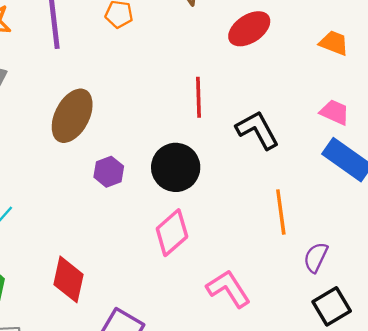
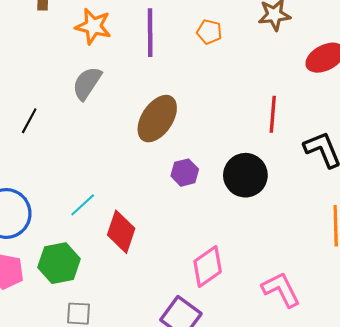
pink diamond: (172, 233) -> (208, 267), moved
red diamond: (69, 279) -> (121, 232), moved

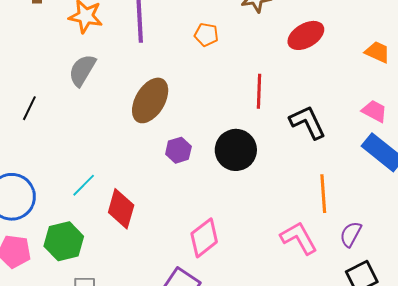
orange pentagon: (209, 32) -> (206, 35), moved
pink L-shape: (281, 290) -> (299, 238), moved

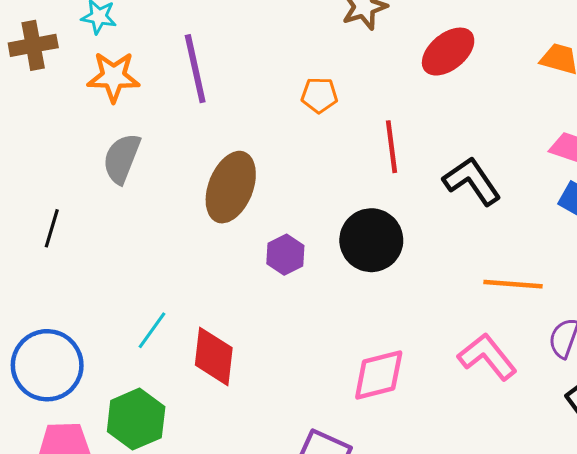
orange pentagon: (206, 35) -> (319, 95), moved
orange line: (323, 194) -> (513, 284), turned -72
pink diamond: (204, 238) -> (379, 375), moved, turned 33

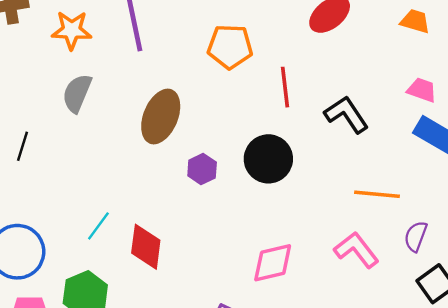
orange pentagon: (319, 95) -> (230, 47), size x1.6

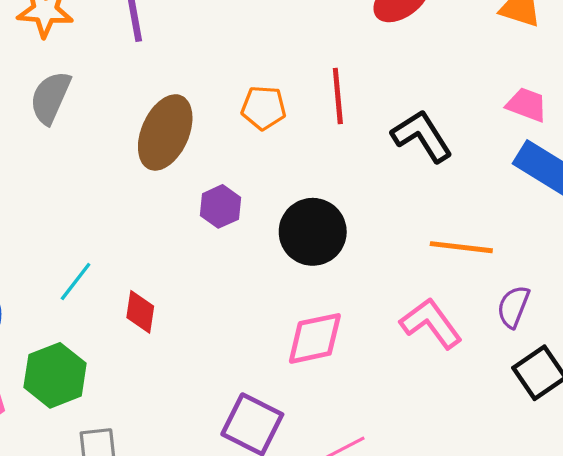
orange pentagon: (230, 47) -> (264, 108), moved, size x0.7
black circle: (268, 159) -> (313, 232), moved
red diamond: (146, 247) -> (140, 312), size x0.7

